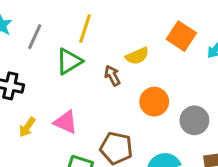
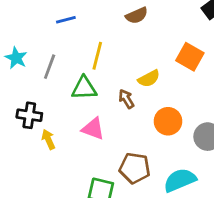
green triangle: (69, 61) -> (84, 88), turned 32
pink triangle: (66, 122) -> (93, 129), moved
yellow arrow: (27, 127) -> (48, 139), moved, turned 126

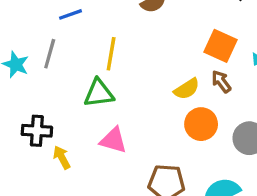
gray line: (50, 67) -> (50, 54), moved
yellow semicircle: (149, 79) -> (187, 89), moved
brown arrow: (126, 99) -> (221, 82), moved

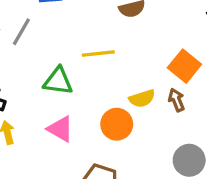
yellow line: (111, 54) -> (98, 53), moved, turned 60
orange circle: (201, 124) -> (117, 124), moved

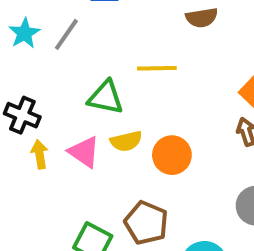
yellow semicircle: (142, 98) -> (126, 141), moved
pink triangle: (60, 129) -> (84, 152), moved

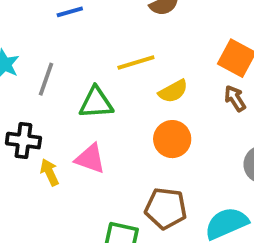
gray line: (66, 34) -> (46, 79), moved
yellow semicircle: (126, 141) -> (173, 91), moved

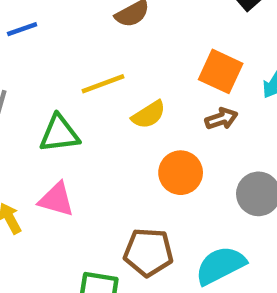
brown arrow: (235, 98) -> (221, 119), turned 108
orange circle: (172, 139) -> (181, 173), moved

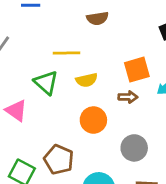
orange square: (221, 71) -> (137, 70), turned 30
green triangle: (59, 134) -> (46, 83), moved, turned 30

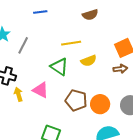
orange circle: (93, 120) -> (100, 104), moved
brown pentagon: (59, 160) -> (76, 100), moved

